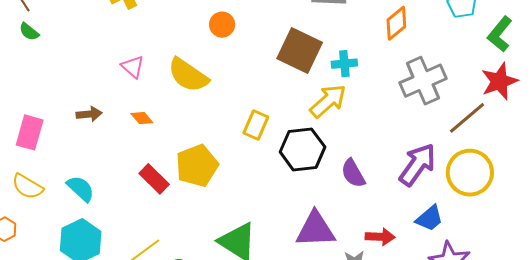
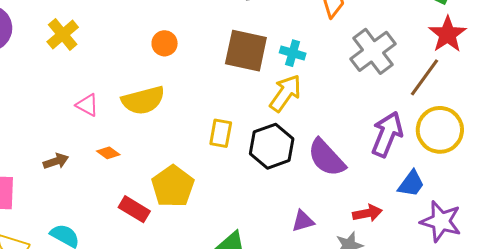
cyan cross: (344, 64) -> (293, 53), turned 35
yellow semicircle: (188, 75) -> (143, 100), turned -36
purple semicircle: (353, 173) -> (326, 158), size x1.4
purple triangle: (315, 229) -> (303, 221), size x0.6

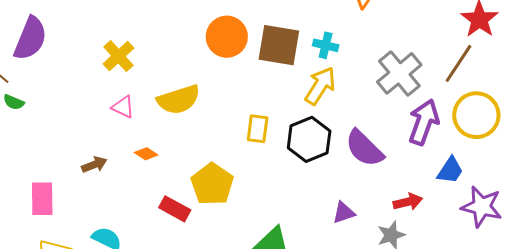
yellow cross: (63, 35) -> (118, 56), moved
orange circle: (165, 43) -> (227, 37), moved, size x1.6
gray cross: (373, 51) -> (399, 73), moved

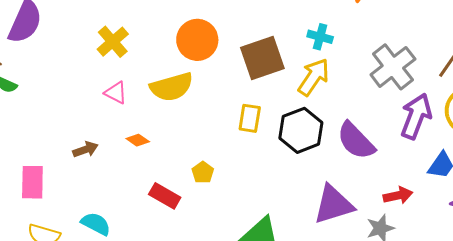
orange circle: (227, 37) -> (197, 40), moved
brown square: (279, 45) -> (262, 58), moved, turned -30
yellow pentagon: (212, 184) -> (203, 172), size x0.5
purple triangle: (344, 213) -> (334, 205), size x1.8

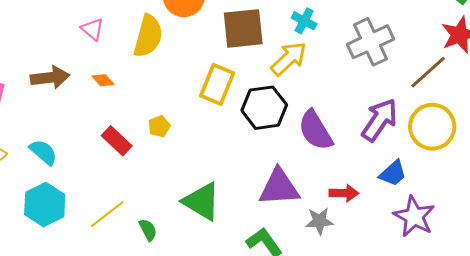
gray cross: (393, 67) -> (370, 42), moved
yellow semicircle: (172, 87) -> (148, 36), turned -72
yellow rectangle: (250, 118) -> (217, 84), size x1.4
brown arrow: (85, 150) -> (50, 77), size x1.5

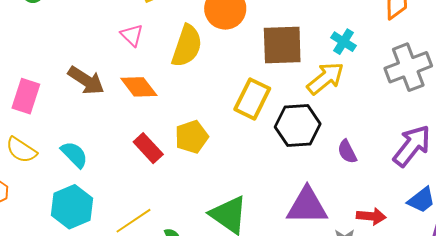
brown arrow: (50, 77) -> (86, 80), turned 36
orange diamond: (103, 80) -> (139, 87), size x1.6
yellow pentagon: (159, 126) -> (192, 137), size x1.5
purple semicircle: (315, 130) -> (347, 152), size x0.6

